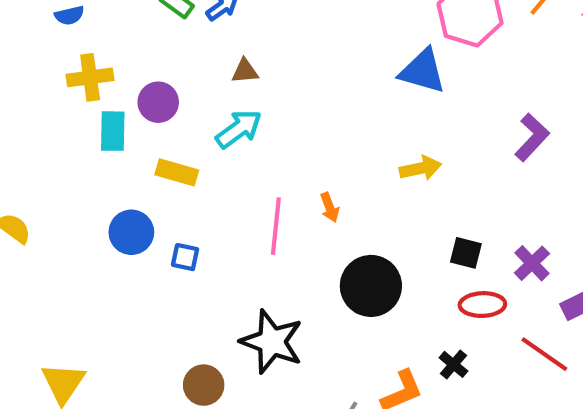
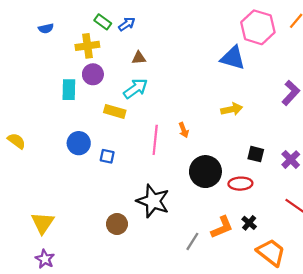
yellow cross: (90, 77) -> (87, 46), moved
yellow rectangle: (177, 172) -> (115, 111), moved
red ellipse: (482, 305) -> (240, 184), moved
black cross: (454, 364) -> (249, 223), moved

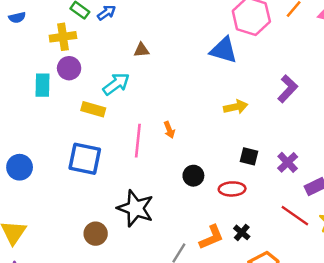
brown triangle: (139, 58) -> (141, 50), moved
yellow arrow: (232, 109) -> (236, 107), moved
blue circle: (79, 143) -> (20, 167), moved
blue square: (107, 156) -> (85, 159), size x2.0
black circle: (205, 172) -> (193, 176), size x0.6

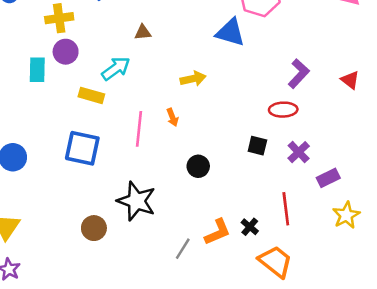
yellow arrow: (236, 107) -> (193, 79), moved
red ellipse: (232, 189) -> (283, 110), moved
red line: (295, 216) -> (286, 209), moved, turned 48

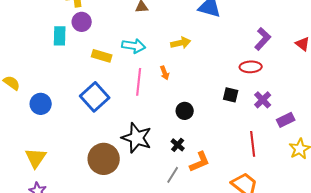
cyan arrow: (116, 68) -> (134, 46), moved, turned 45
blue square: (82, 148) -> (95, 97), turned 36
black cross: (250, 227) -> (178, 145), moved
brown circle: (94, 228) -> (104, 159), size x1.6

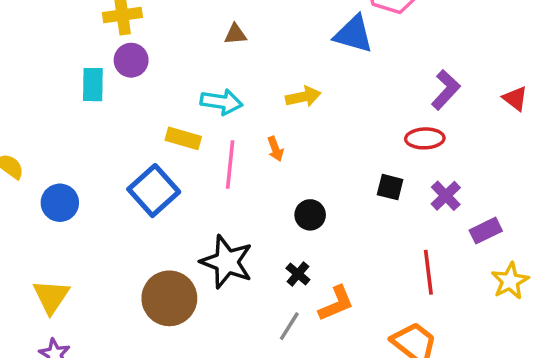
yellow rectangle: (102, 56) -> (183, 138), moved

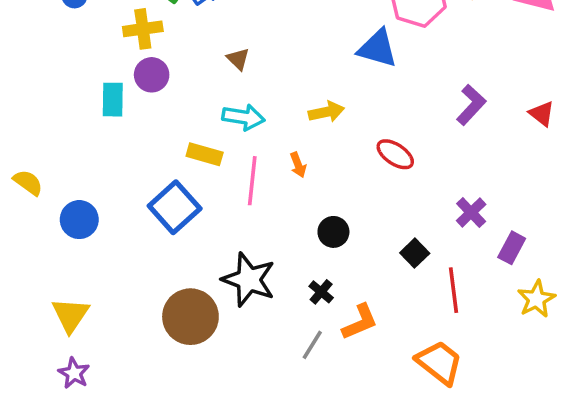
brown triangle: (235, 34) -> (238, 59), moved, turned 50
red ellipse: (425, 138) -> (395, 154), moved, turned 36
black square: (390, 187) -> (415, 253), moved, turned 32
purple rectangle: (486, 231) -> (512, 248), turned -36

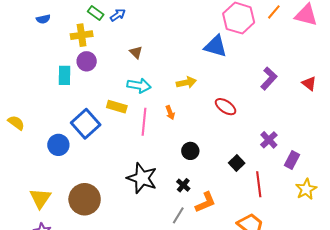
blue square: (175, 207) -> (86, 124), moved
blue circle: (79, 220) -> (58, 145), moved
brown circle: (190, 317) -> (85, 199), moved

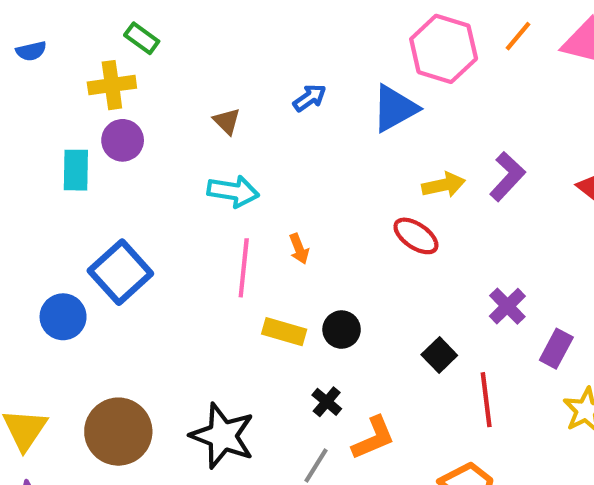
blue arrow: (118, 15) -> (310, 98), moved
blue triangle: (215, 46) -> (395, 108), turned -45
yellow arrow: (186, 82) -> (444, 185), moved
yellow rectangle: (117, 107) -> (284, 332), moved
black star: (142, 178) -> (222, 436), moved

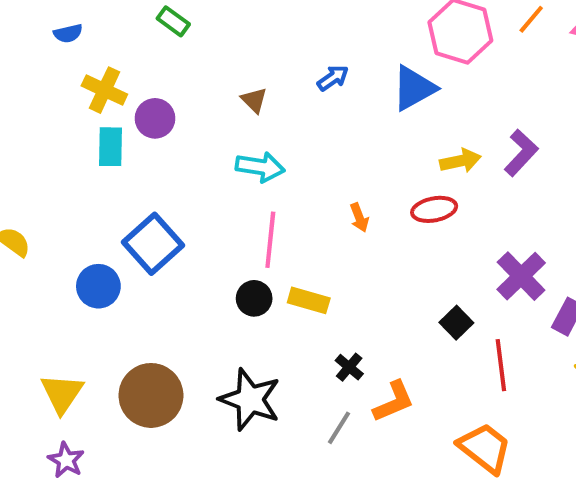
yellow cross: (112, 85) -> (104, 90), moved, turned 33
red ellipse: (416, 236) -> (434, 209), turned -45
orange arrow: (299, 249) -> (359, 217), moved
purple cross: (507, 306) -> (521, 276), size x1.4
black circle: (342, 330) -> (254, 298), moved

